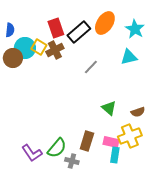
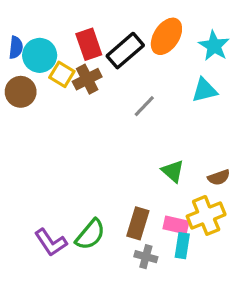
cyan circle: (25, 48) -> (40, 55), moved
gray cross: (72, 161) -> (146, 257), moved

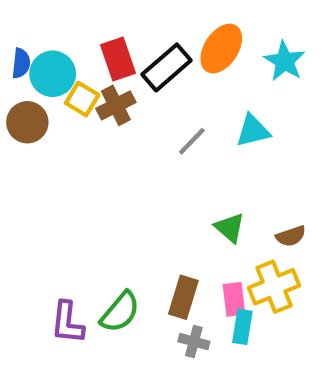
cyan triangle: (204, 90) -> (253, 131), moved
pink rectangle: (176, 225) -> (234, 299), turned 70
purple L-shape: (51, 242) -> (67, 323), turned 40

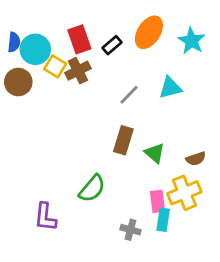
black rectangle: (166, 67) -> (112, 45), size x0.6
brown rectangle: (183, 297) -> (123, 140), moved
green semicircle: (120, 312) -> (92, 189), moved

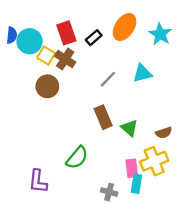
brown cross: (78, 71) -> (65, 59), turned -30
brown circle: (18, 82) -> (47, 86), moved
brown rectangle: (123, 140) -> (103, 117), turned -40

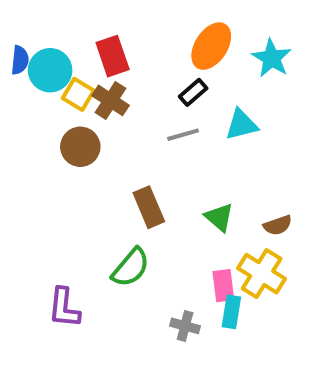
black rectangle: (94, 38) -> (193, 92), moved
gray line: (108, 79) -> (183, 135), turned 30
brown rectangle: (103, 117) -> (149, 207), moved
yellow cross: (154, 161) -> (262, 274), turned -36

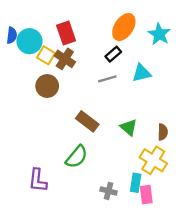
brown rectangle: (149, 207) -> (87, 121), turned -30
brown semicircle: (278, 225) -> (163, 132), turned -70
pink rectangle: (223, 286) -> (146, 195), moved

